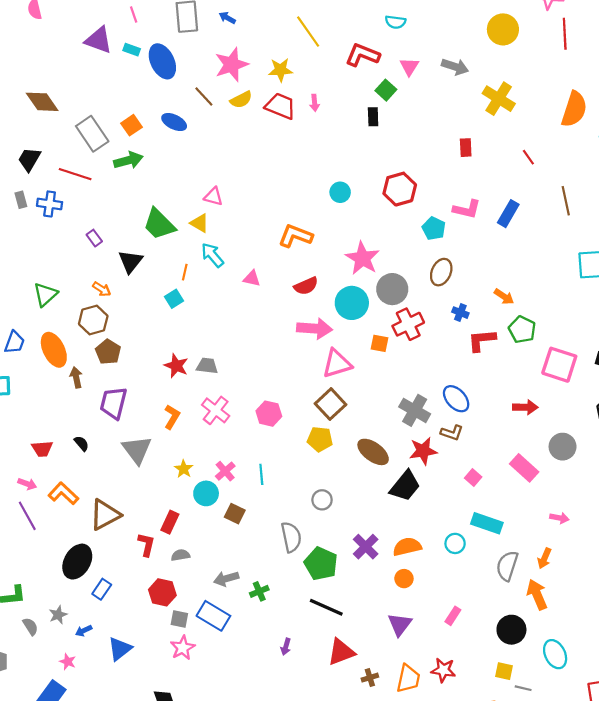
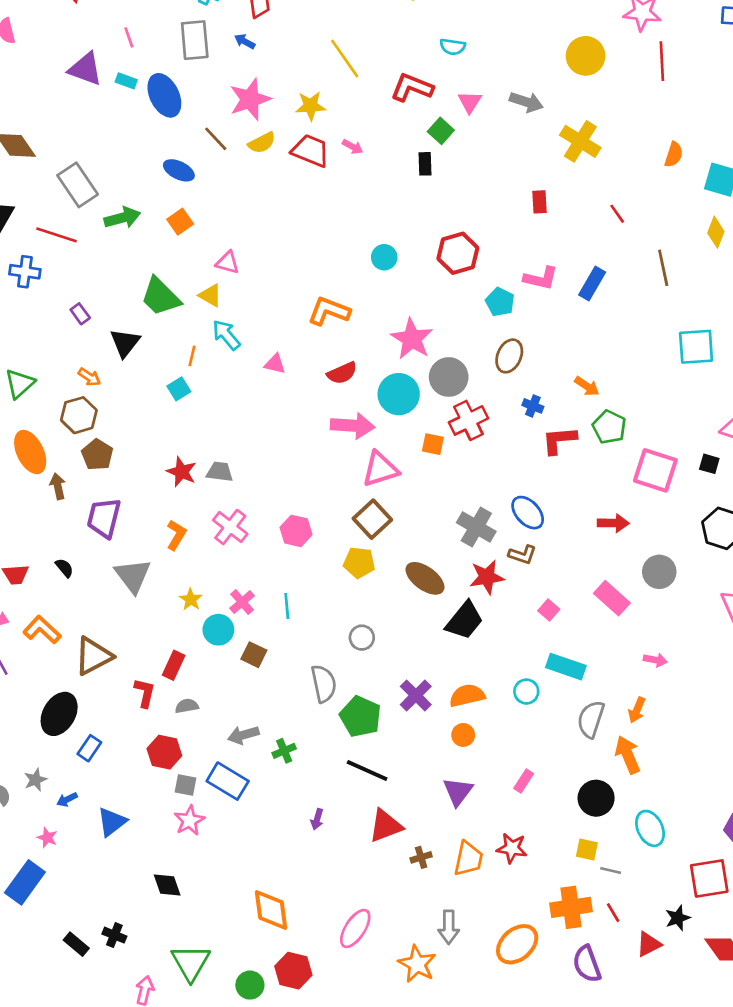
pink arrow: (315, 103) -> (353, 147), turned -56
orange semicircle: (574, 109) -> (674, 155), size x0.6
orange square: (132, 125) -> (180, 222), moved

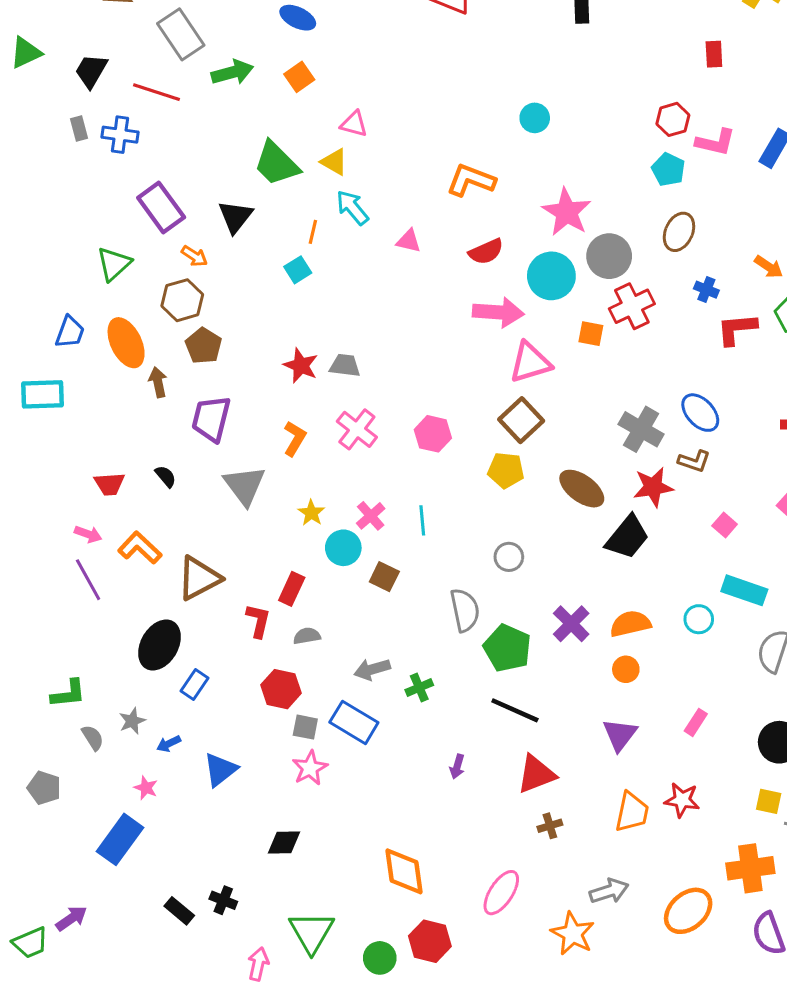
red hexagon: (458, 253) -> (673, 119), moved, size x0.7
purple rectangle: (80, 314) -> (161, 208), moved, size x2.0
brown cross: (421, 857) -> (550, 826), moved
black diamond: (167, 885) -> (284, 842), turned -72
gray arrow: (449, 927) -> (609, 891), turned -108

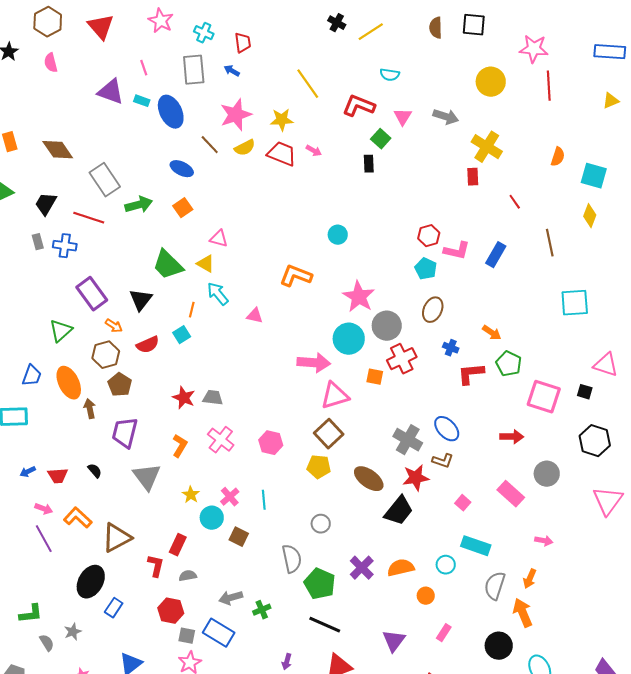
red rectangle: (714, 54) -> (473, 177), moved
red semicircle: (486, 252) -> (148, 345), moved
orange circle: (626, 669) -> (426, 596), moved
blue arrow: (169, 744) -> (28, 472), moved

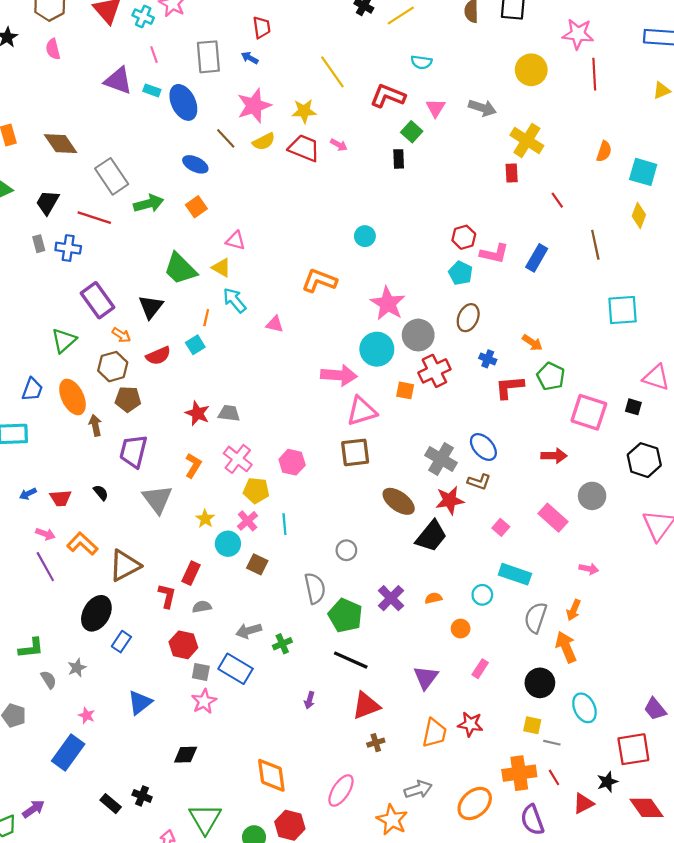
cyan cross: (204, 33) -> (143, 17), moved
brown pentagon: (120, 385) -> (128, 399), turned -30
brown square: (329, 434) -> (355, 452), turned 36
yellow pentagon: (319, 467) -> (256, 490), moved
orange semicircle: (401, 568) -> (433, 598), size x0.6

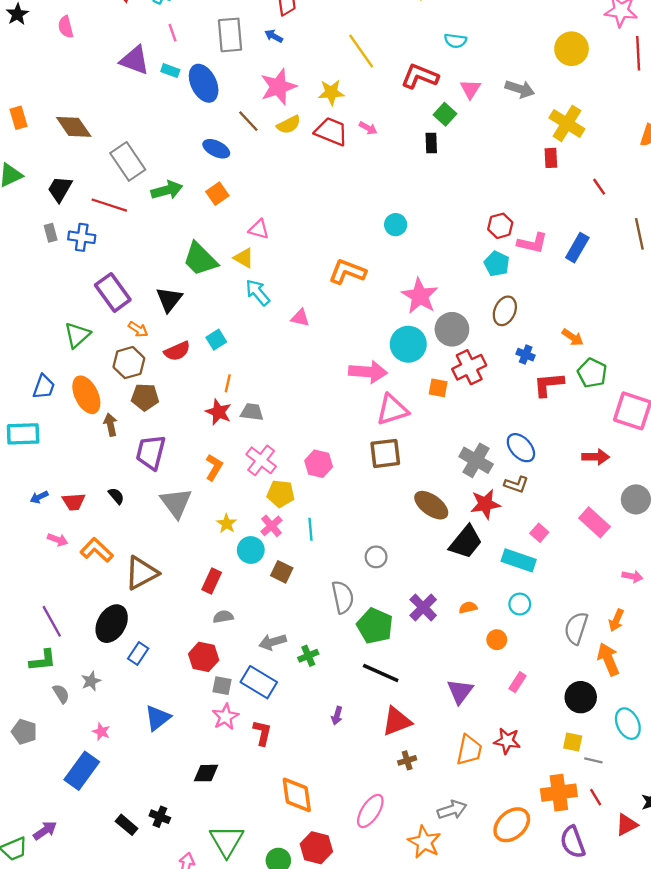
orange line: (206, 318) -> (228, 383), moved
purple line: (45, 567) -> (52, 621), moved
cyan rectangle: (515, 574) -> (519, 560), moved
red L-shape: (167, 596) -> (262, 733), moved

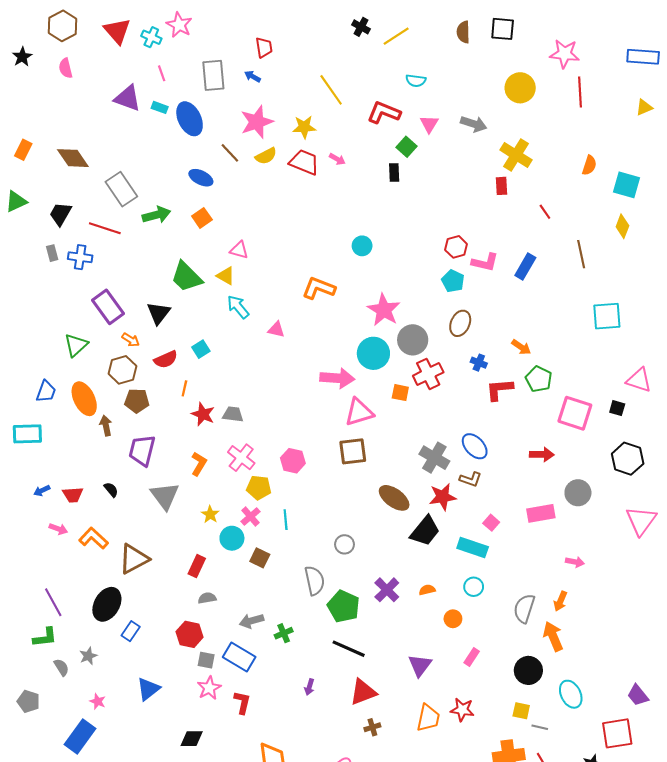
orange rectangle: (19, 118) -> (23, 150), turned 42
orange line: (228, 383) -> (184, 388), moved
pink rectangle: (595, 522) -> (541, 513), turned -52

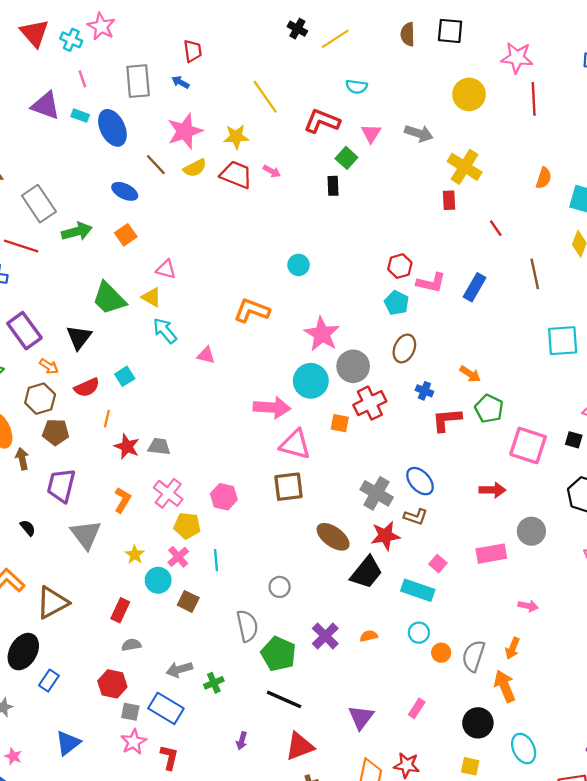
pink triangle: (359, 412) -> (295, 444), turned 32
orange circle: (453, 619) -> (441, 653), moved

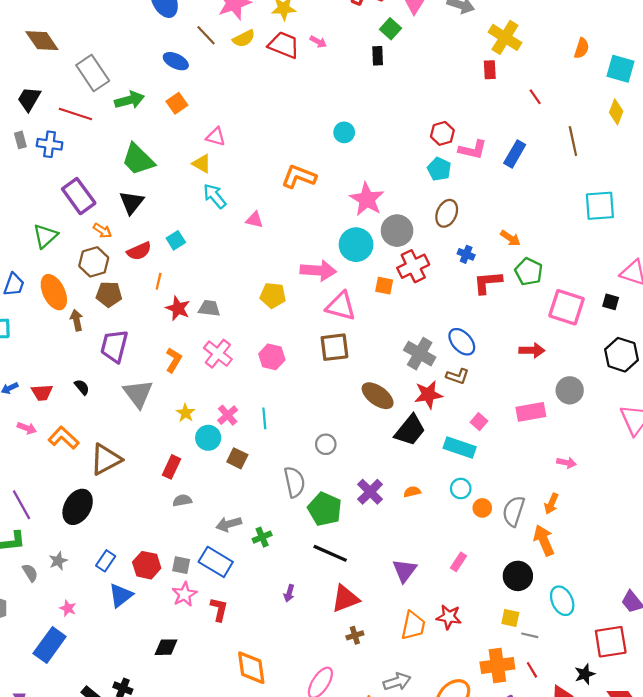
green trapezoid: (109, 298) -> (138, 159), moved
yellow pentagon: (187, 526) -> (273, 295), moved
blue rectangle: (49, 681) -> (106, 561), moved
red hexagon: (112, 684) -> (147, 565), moved

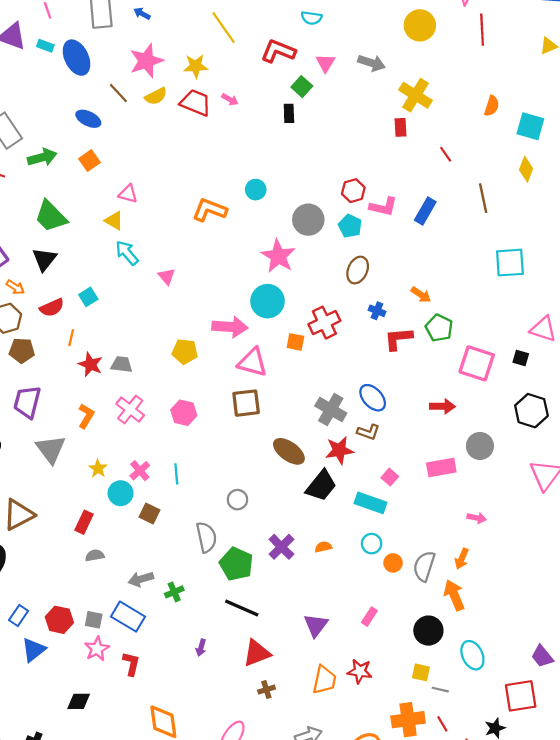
orange L-shape: (299, 177) -> (210, 210), moved
pink triangle: (255, 220) -> (167, 276), turned 36
gray circle: (397, 231) -> (308, 220), moved

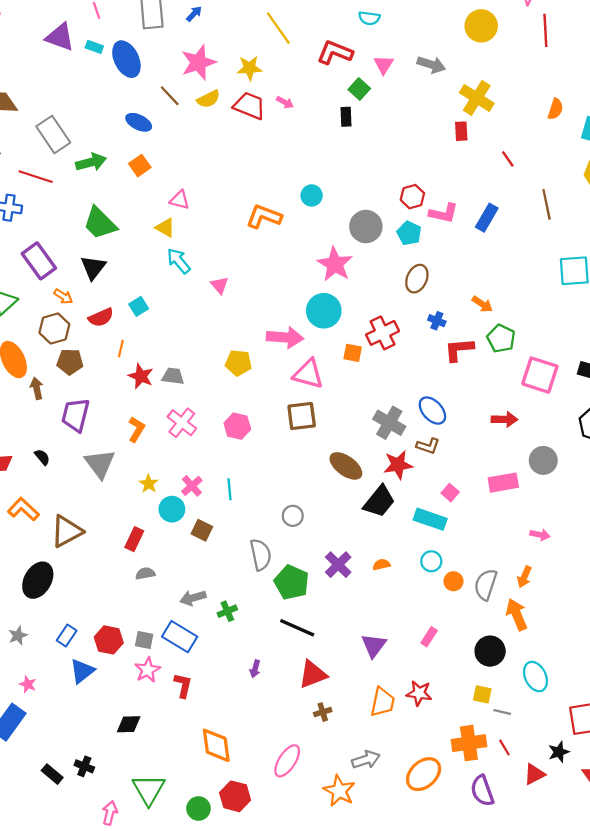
blue arrow: (142, 14) -> (194, 14), turned 105

